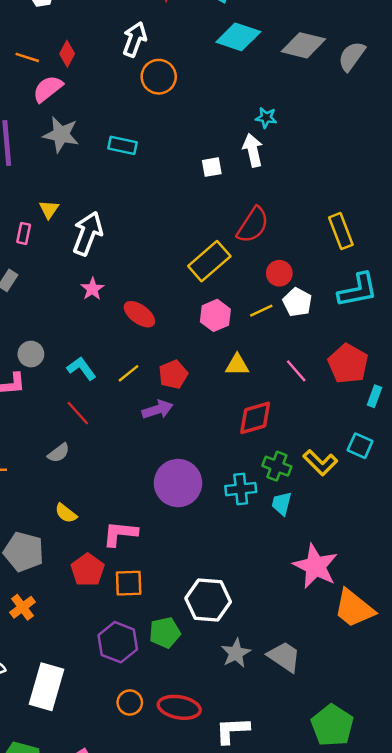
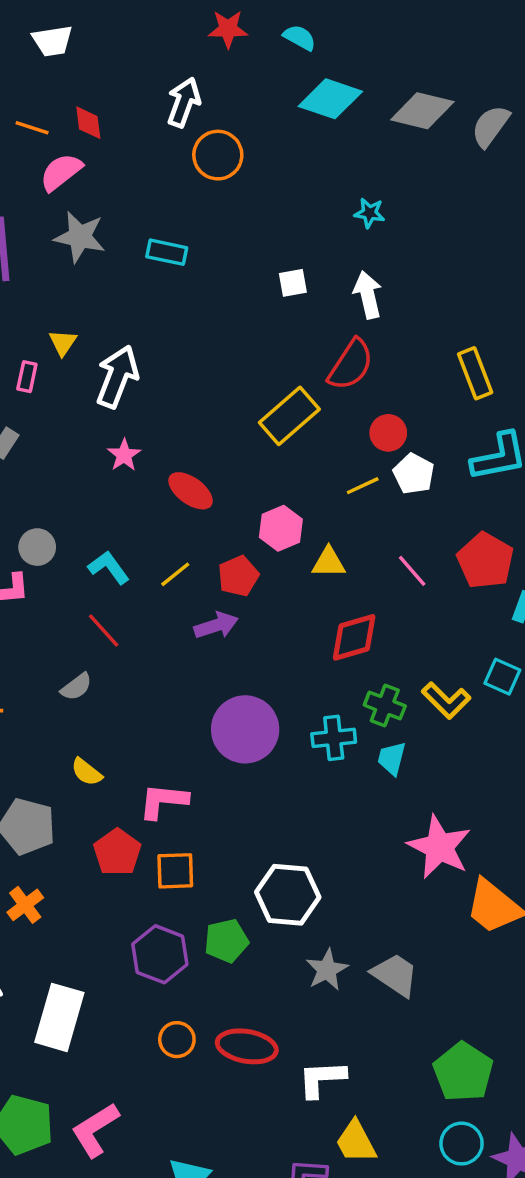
red diamond: (67, 54) -> (88, 123), turned -35
white arrow: (253, 150) -> (368, 295), moved
pink hexagon: (215, 315) -> (281, 528), moved

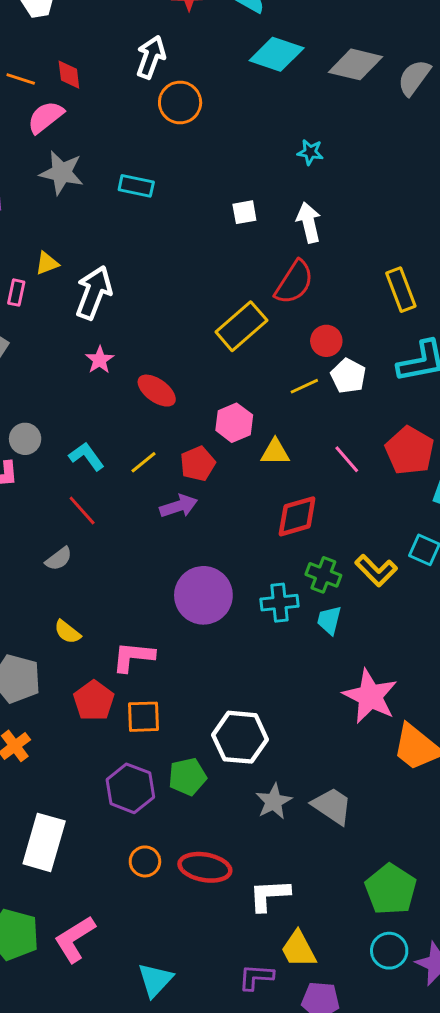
yellow triangle: (63, 343) -> (47, 263), turned 35

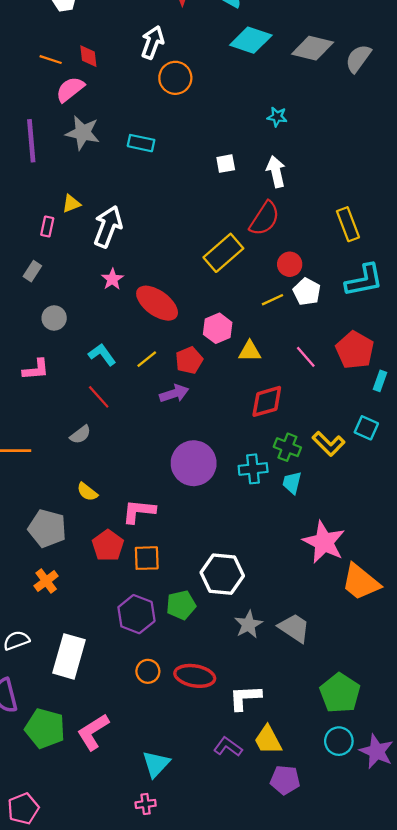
red ellipse: (157, 391) -> (157, 303), size x1.4
gray circle: (25, 439) -> (54, 318), moved
purple L-shape: (256, 977) -> (228, 747), moved, turned 32

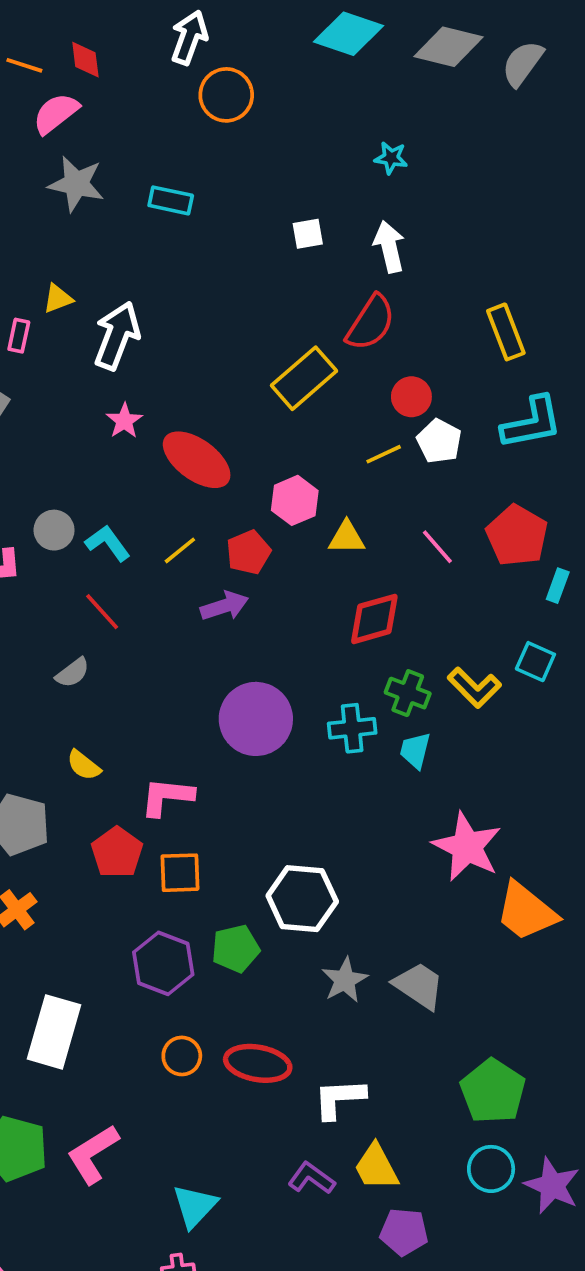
gray circle: (54, 318) -> (54, 530), moved

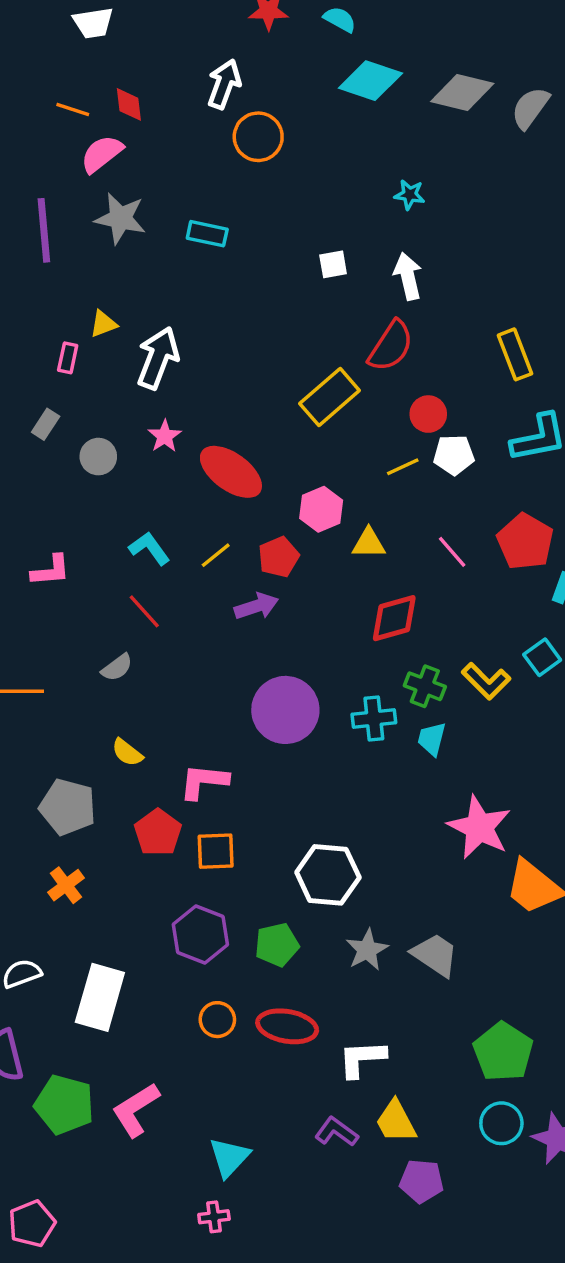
white pentagon: (439, 441) -> (454, 455), turned -30
gray circle: (54, 530) -> (98, 457), moved
cyan square: (535, 662) -> (542, 657), turned 30
green pentagon: (235, 949) -> (277, 945), moved

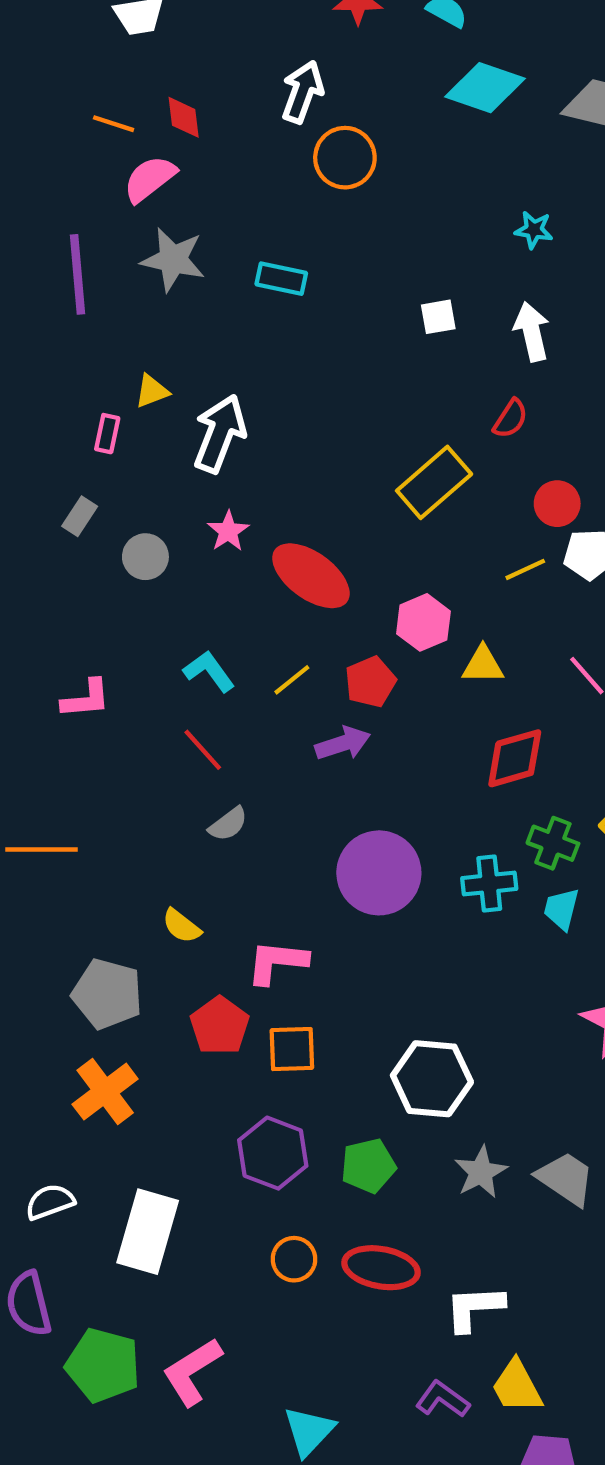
red semicircle: (391, 346) -> (510, 419), size x0.6
gray semicircle: (117, 667) -> (228, 824), moved
orange cross: (66, 885) -> (105, 1092), size x1.4

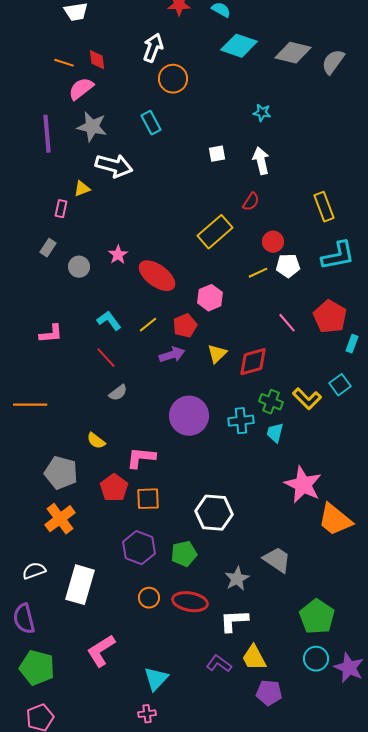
cyan rectangle: (281, 279) -> (151, 123), moved, turned 50
white arrow: (220, 434) -> (114, 166), moved, turned 84
yellow triangle: (483, 665) -> (217, 354), moved, turned -45
gray star: (481, 1172) -> (237, 579), moved
green pentagon: (103, 1365) -> (37, 668), moved

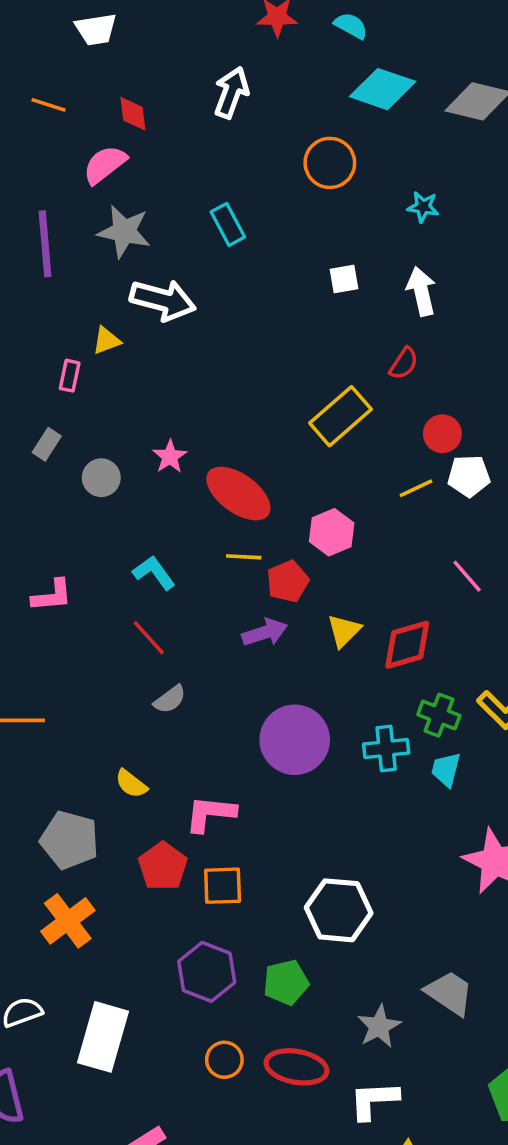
orange line: (64, 63) -> (48, 105), moved
orange circle: (173, 79) -> (330, 163), moved
yellow line: (148, 325) -> (244, 557), moved, turned 42

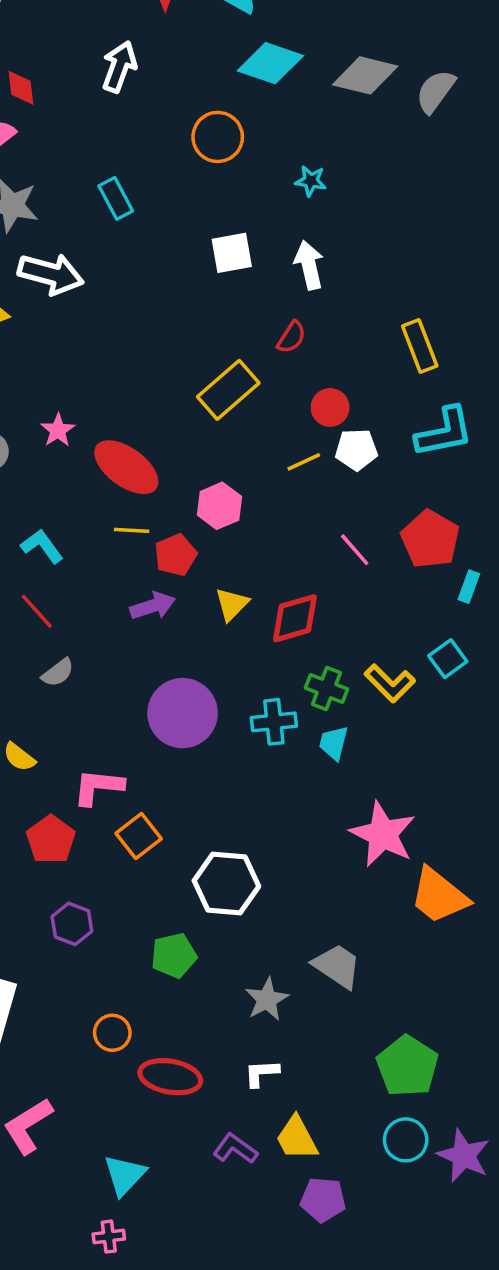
white square: (344, 279) -> (232, 253), size x1.4
orange square: (223, 886) -> (139, 836), moved, turned -36
purple hexagon: (207, 972) -> (72, 924), moved, size x0.7
red ellipse: (296, 1067) -> (170, 1077), moved
white L-shape: (374, 1100) -> (262, 1073), size x0.7

